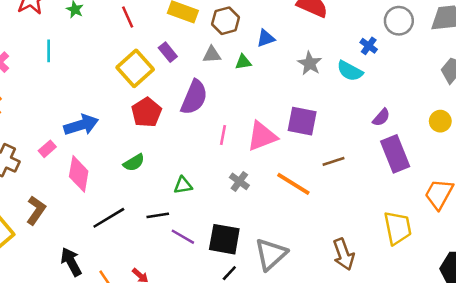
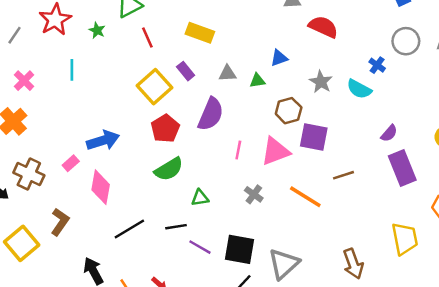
brown hexagon: (226, 21) -> (289, 111), moved
green semicircle: (134, 163) -> (169, 169), moved, size x1.4

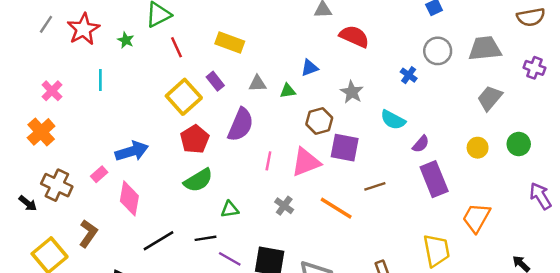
gray line: (14, 35) -> (46, 24), moved
cyan semicircle: (359, 89) -> (393, 120), moved

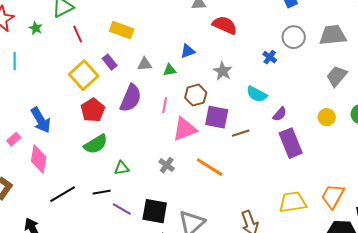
blue arrow: (132, 151) -> (41, 120), turned 76
pink line: (268, 161) -> (165, 105), moved
brown line: (375, 186) -> (241, 133), moved
orange trapezoid: (476, 218) -> (333, 196), moved
yellow trapezoid: (436, 250) -> (293, 202), turned -88

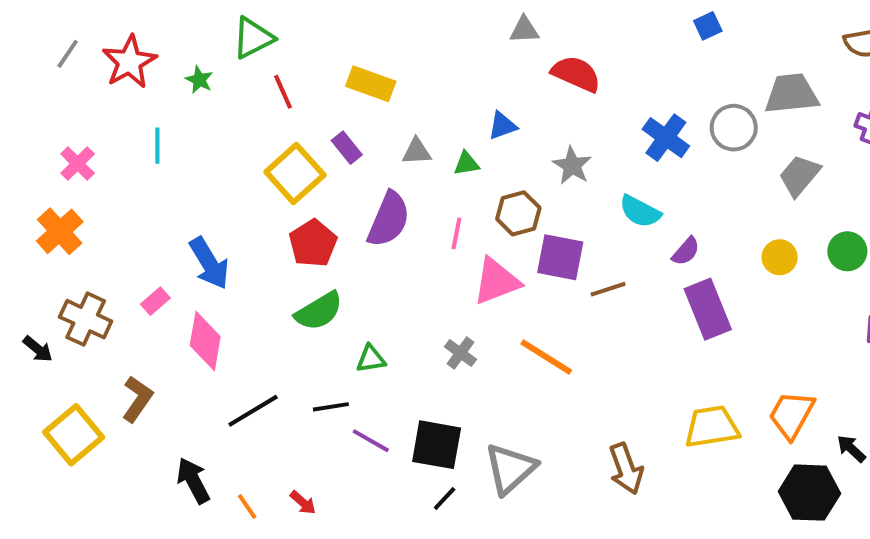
gray circle: (294, 37) -> (734, 128), moved
blue cross: (270, 57) -> (666, 138), size x1.6

